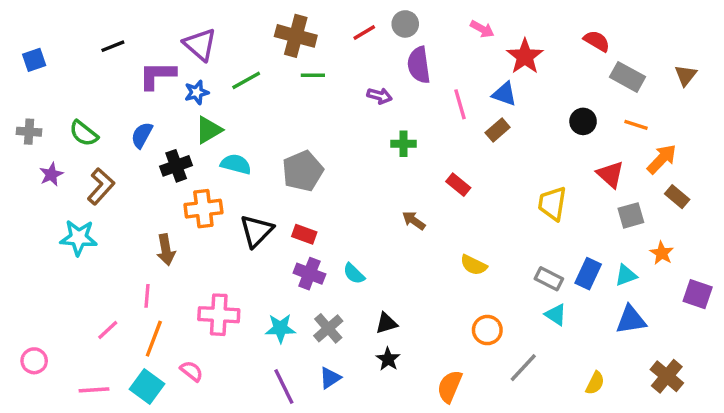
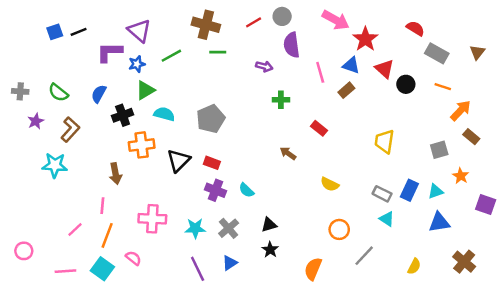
pink arrow: (482, 29) -> (336, 20), size x1.6
blue square: (34, 60) -> (55, 32), moved
red triangle: (610, 174) -> (384, 69), moved

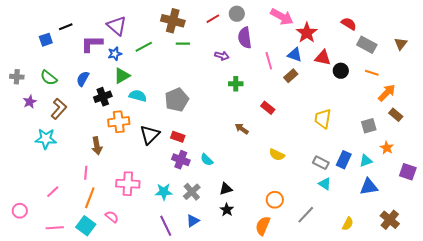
blue square: (55, 32) -> (46, 40), moved
red triangle: (384, 69) -> (323, 58), turned -30
pink line: (75, 229) -> (53, 192), moved
orange circle: (339, 229) -> (275, 200), moved

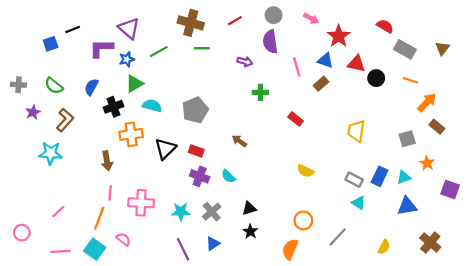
gray circle: (237, 14) -> (274, 15), moved
pink arrow: (282, 17) -> (311, 18), size x0.6
brown arrow: (242, 129) -> (239, 141), moved
pink line: (86, 173) -> (110, 193), moved

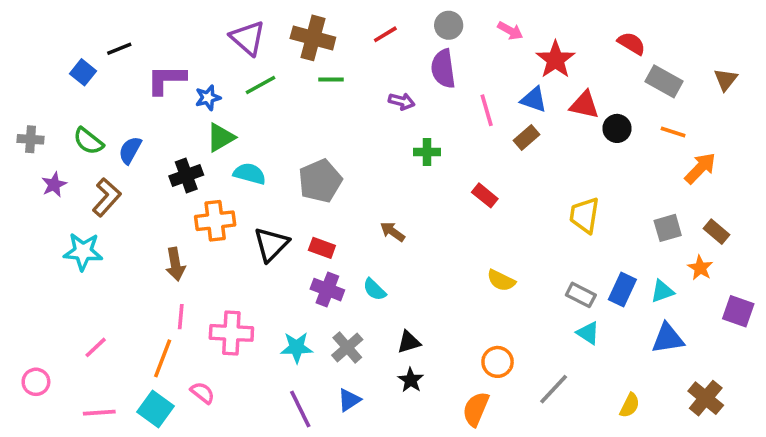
purple triangle: (129, 28) -> (248, 38), moved
blue square: (51, 44) -> (83, 72), turned -32
blue semicircle: (91, 87) -> (130, 150), moved
brown rectangle: (437, 127) -> (717, 232), moved

